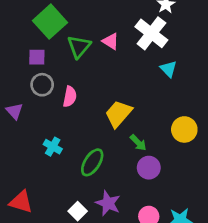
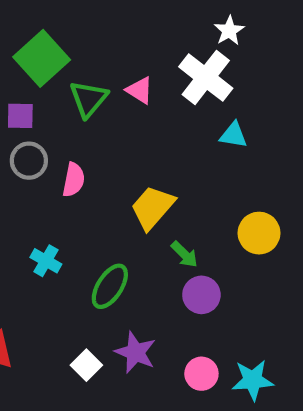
cyan triangle: (169, 69) -> (233, 135), turned -36

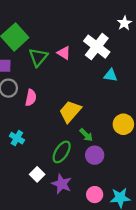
white star: (229, 31) -> (124, 23), moved
green ellipse: (110, 286) -> (62, 152), moved
white square: (86, 365) -> (37, 174), moved

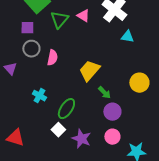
green ellipse: (62, 152) -> (66, 109), moved
pink circle: (95, 195) -> (112, 137), moved

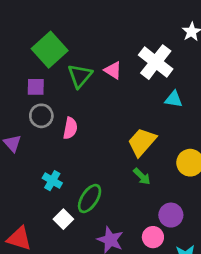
yellow trapezoid: (89, 71) -> (142, 142), moved
purple circle: (112, 112) -> (171, 215), moved
white square: (58, 130) -> (63, 219), moved

